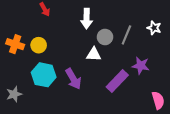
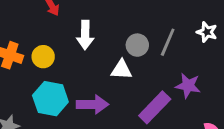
white arrow: (87, 19) -> (85, 35), moved
purple arrow: (73, 79) -> (92, 104), turned -60

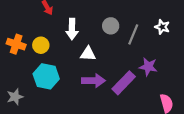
gray circle: (137, 45) -> (111, 26), moved
white triangle: (121, 70) -> (88, 54), moved
purple arrow: (92, 104) -> (93, 81), moved

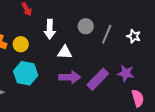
white star: (162, 27) -> (134, 36), moved
purple star: (148, 67) -> (126, 73), moved

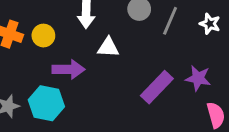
cyan hexagon: (26, 73) -> (46, 103), moved
purple arrow: (70, 77) -> (68, 69), moved

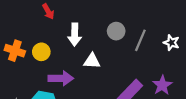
purple star: (198, 78) -> (162, 85), turned 30

